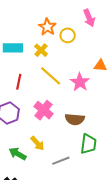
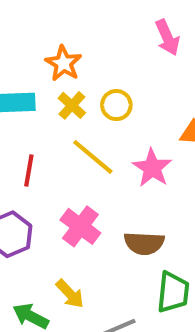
orange star: (47, 27) -> (63, 63), moved
yellow circle: (68, 35) -> (116, 105), moved

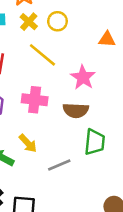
pink star: (152, 168) -> (83, 77), moved
pink cross: (80, 226) -> (35, 100), turned -30

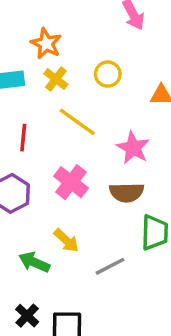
yellow circle: (57, 21) -> (108, 74), moved
pink cross: (35, 100) -> (71, 182), turned 35

